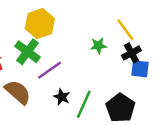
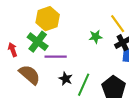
purple line: (50, 70) -> (56, 57), turned 35

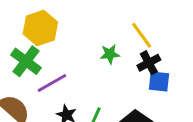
purple line: (56, 57) -> (52, 83), turned -30

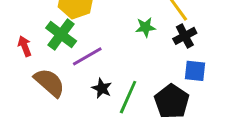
blue square: (159, 82) -> (195, 71), moved

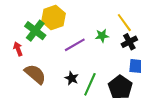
green cross: (61, 34) -> (35, 31), moved
purple line: (87, 56) -> (75, 45), moved

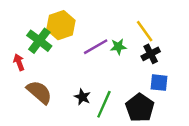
purple line: (75, 45) -> (96, 47), moved

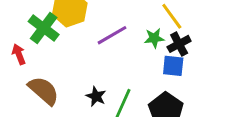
green star: (118, 47) -> (154, 38), moved
blue square: (159, 83) -> (173, 66), moved

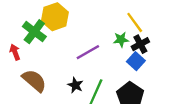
purple line: (112, 35) -> (88, 52), moved
blue square: (173, 66) -> (136, 61), turned 36

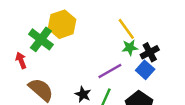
yellow line: (135, 22) -> (126, 29), moved
purple line: (88, 52) -> (110, 71), moved

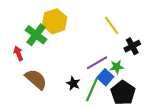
green star: (130, 48) -> (117, 67), moved
blue square: (145, 70) -> (105, 77), moved

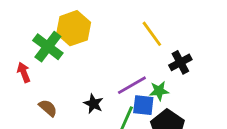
blue square: (105, 77) -> (143, 105), turned -35
brown semicircle: (36, 79) -> (48, 108), size x0.6
black star: (73, 83) -> (93, 104), moved

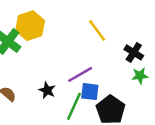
black cross: (180, 62) -> (134, 52), moved, turned -30
green star: (159, 91) -> (140, 76), moved

